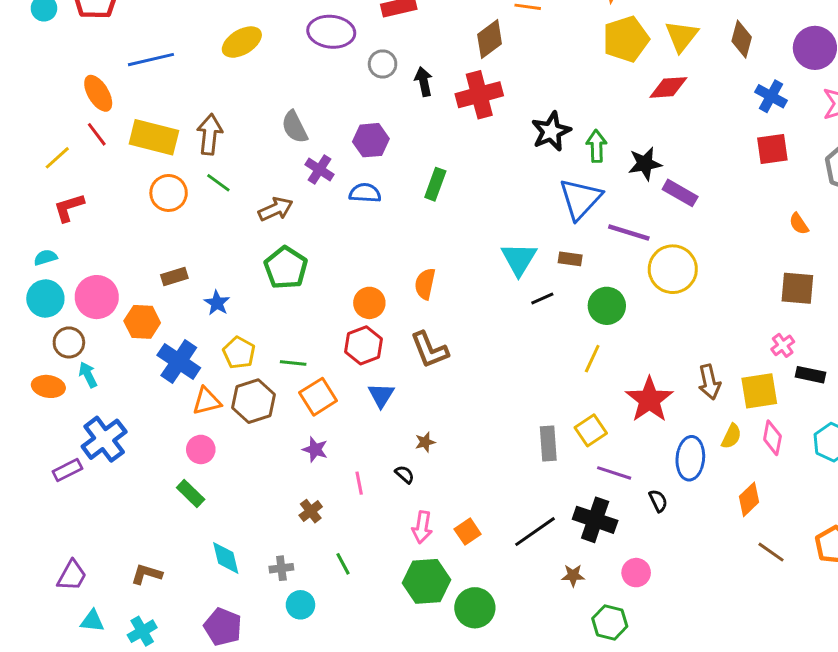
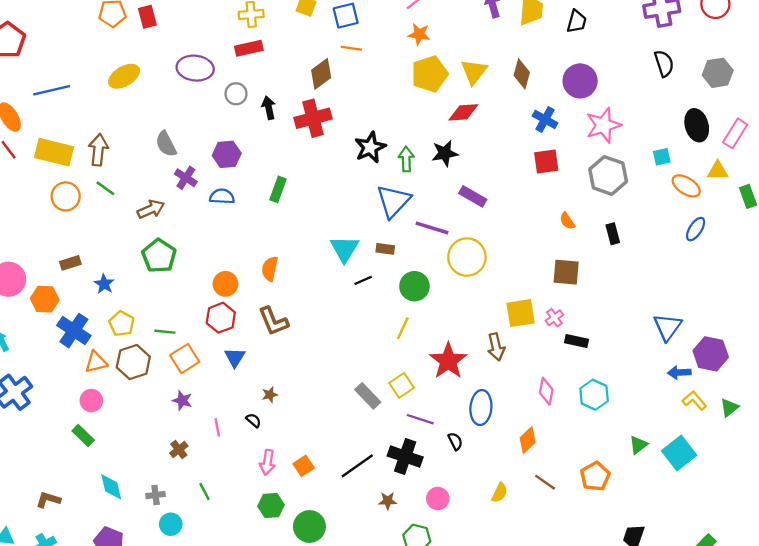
black star: (645, 164) -> (445, 153), moved
yellow square: (759, 391) -> (521, 313), moved
yellow semicircle: (731, 436) -> (500, 493), moved
gray rectangle: (548, 444) -> (368, 396), turned -40
green hexagon: (427, 581) -> (271, 505), size x0.7

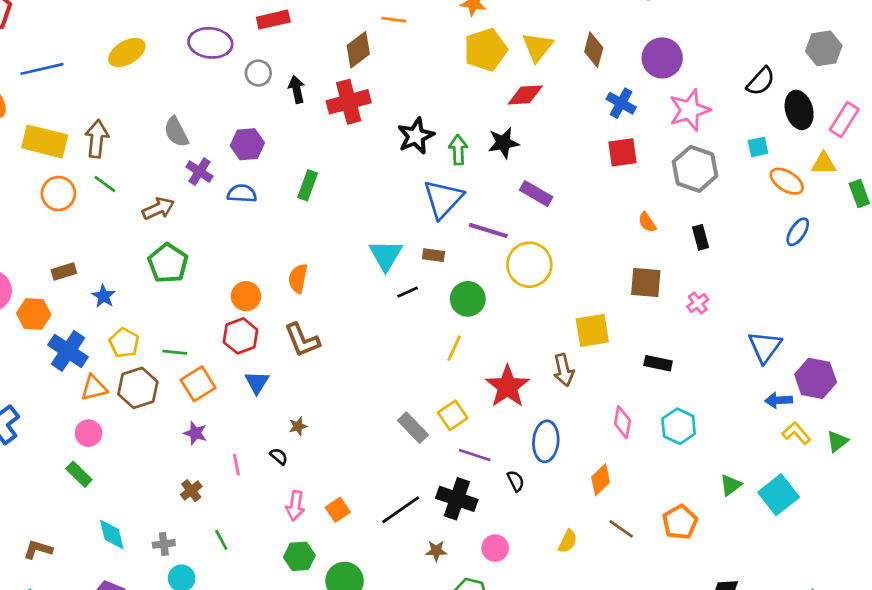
black semicircle: (664, 63) -> (761, 81), moved, turned 60
pink cross: (554, 318) -> (698, 303), moved

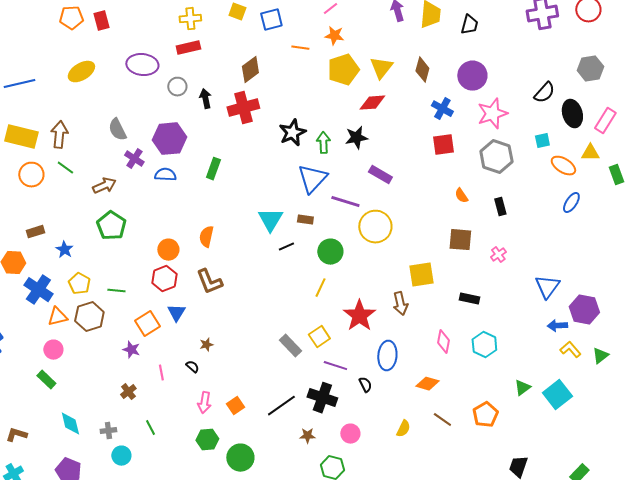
orange line: (394, 20) -> (300, 48), moved
purple hexagon: (247, 144) -> (169, 139), size x1.4
orange square: (198, 384) -> (147, 324), moved
orange diamond: (601, 480) -> (427, 384), turned 60

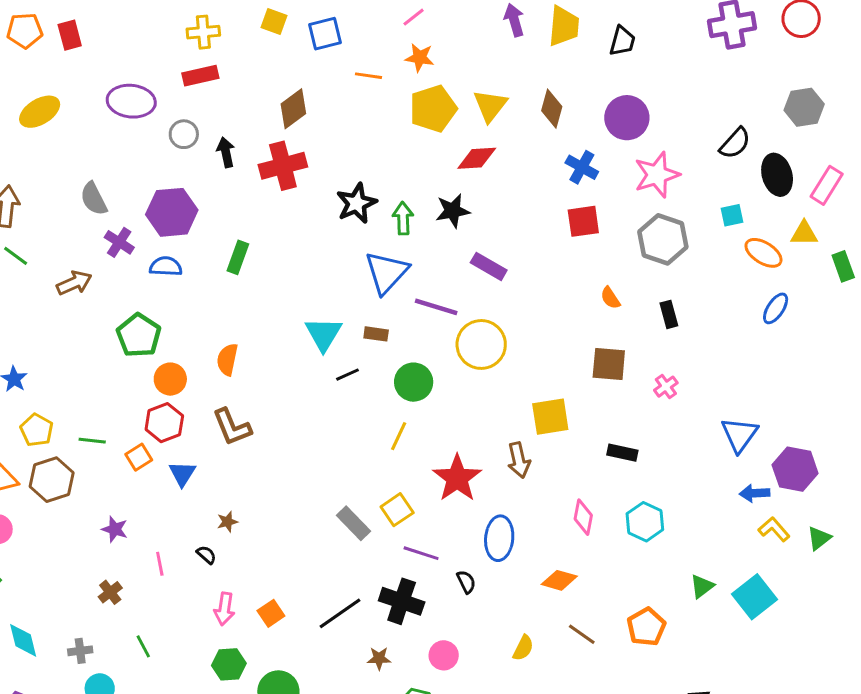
green pentagon: (111, 226) -> (139, 335), moved
orange square: (147, 324) -> (139, 457), moved, size x0.7

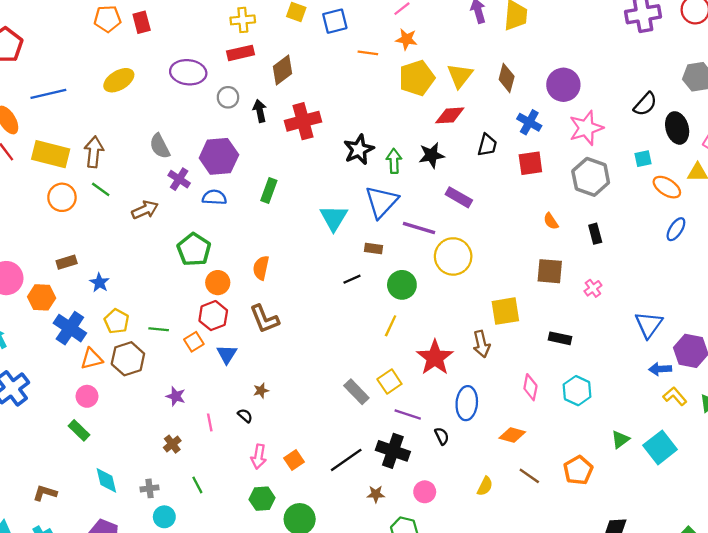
black trapezoid: (622, 41) -> (487, 145), moved
brown diamond: (293, 109) -> (283, 70), moved
cyan triangle: (323, 334) -> (334, 218), moved

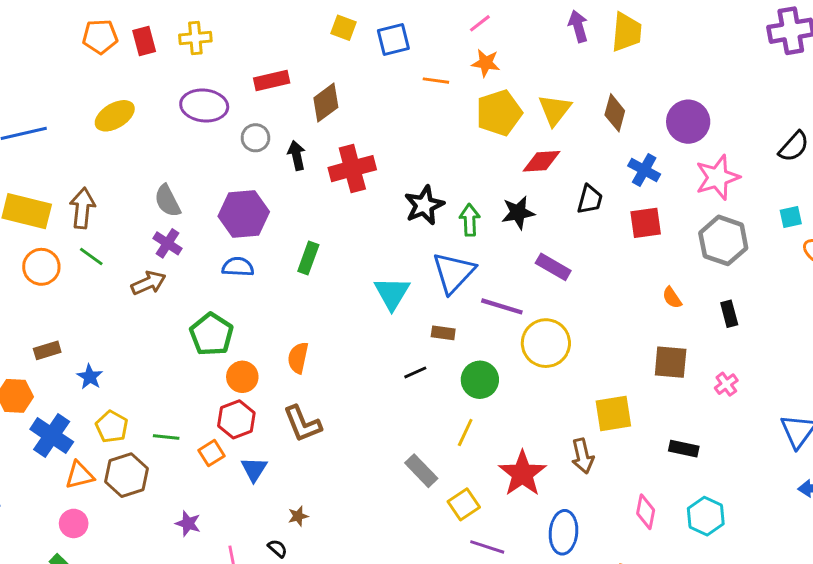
yellow cross: (243, 20) -> (195, 38), moved
purple cross: (179, 179) -> (168, 243), moved
gray rectangle: (356, 392) -> (421, 471), moved

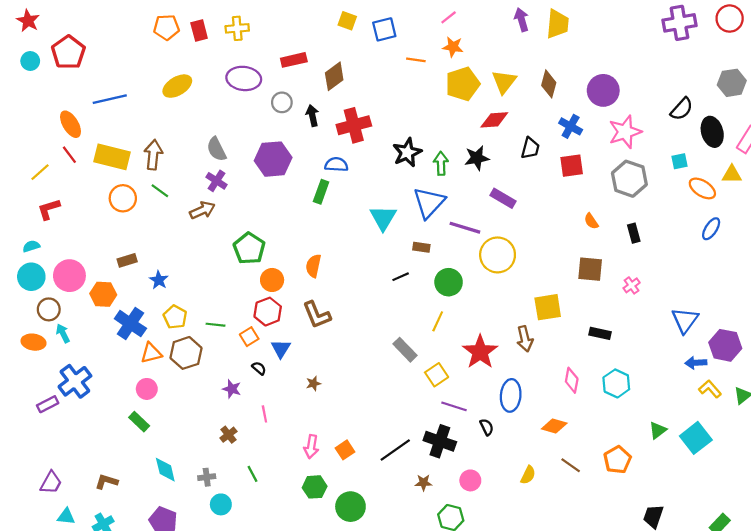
blue semicircle: (238, 267) -> (336, 165), moved
black semicircle: (277, 548) -> (259, 368), moved

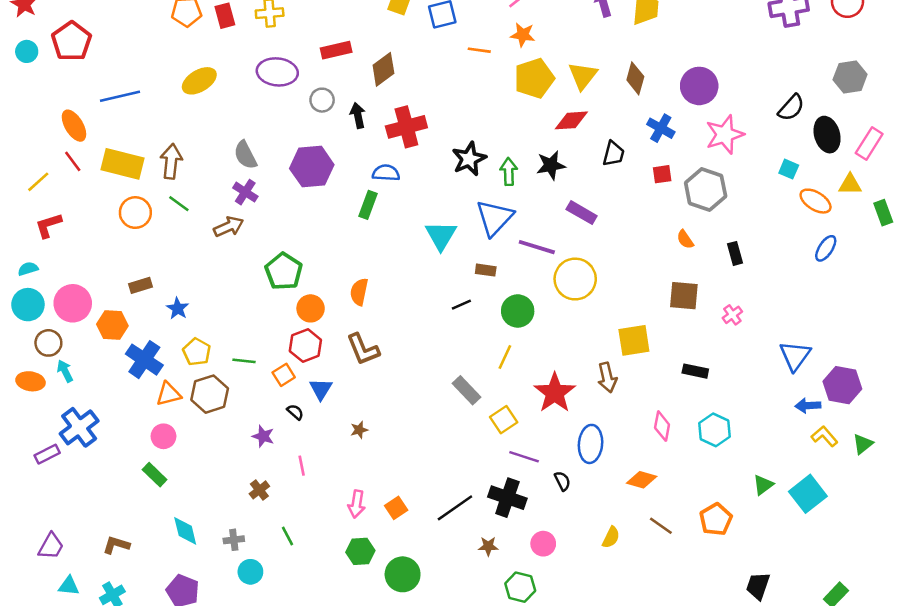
cyan square: (679, 161) -> (789, 169), turned 35
red square: (572, 166) -> (662, 174), size x0.7
gray hexagon: (629, 179) -> (706, 190), moved

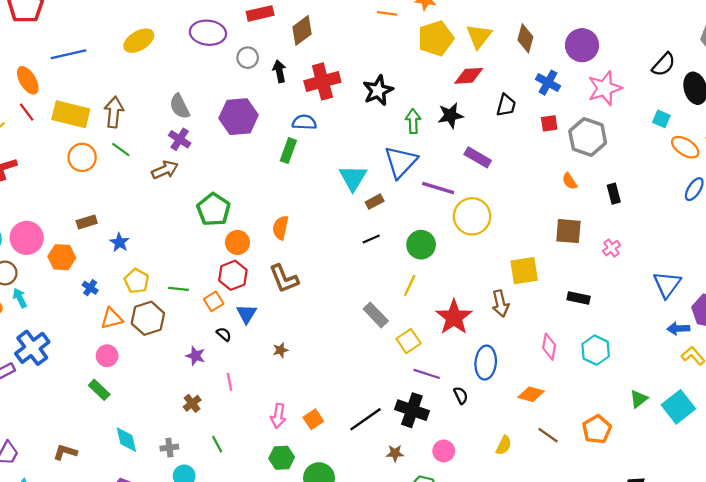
black star: (469, 159) -> (378, 91), moved
brown rectangle: (486, 270) -> (375, 202), moved, turned -36
blue cross: (144, 360) -> (90, 288), size x0.5

